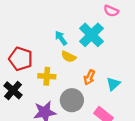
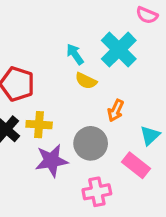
yellow cross: (47, 76) -> (39, 125), moved
cyan triangle: (113, 84) -> (150, 136), moved

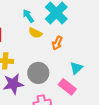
orange arrow: (116, 111) -> (57, 43), moved

